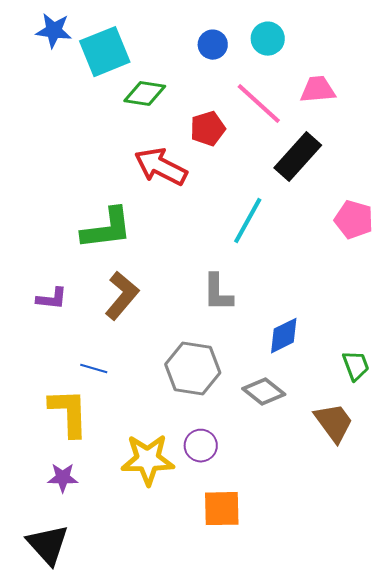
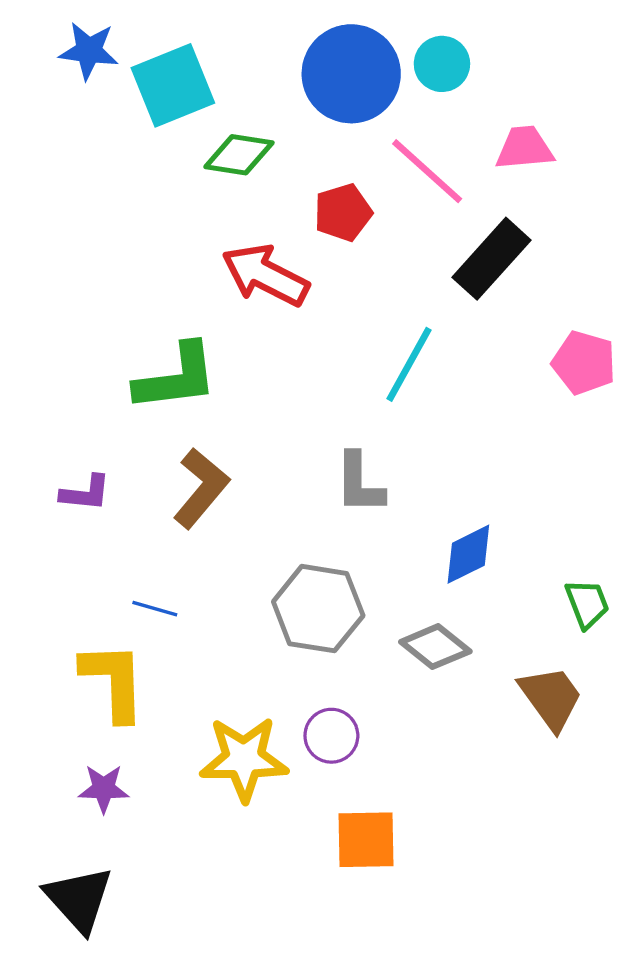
blue circle: (213, 45) -> (351, 74), size x2.0

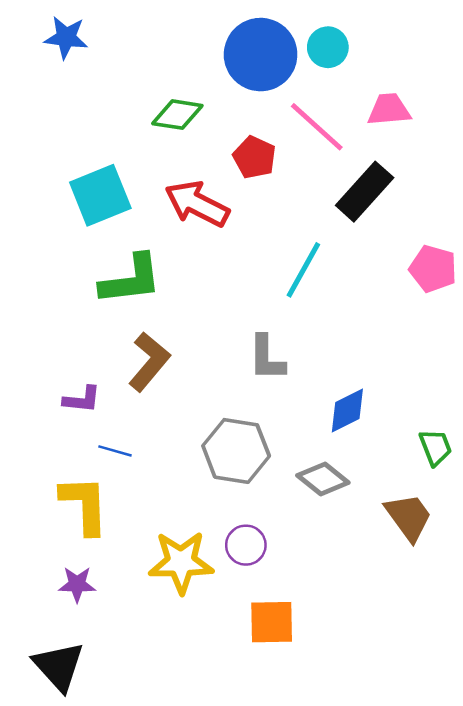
cyan square: (173, 85) -> (100, 195), moved
red pentagon: (343, 212) -> (254, 157), turned -30
purple L-shape: (85, 493) -> (82, 400), moved

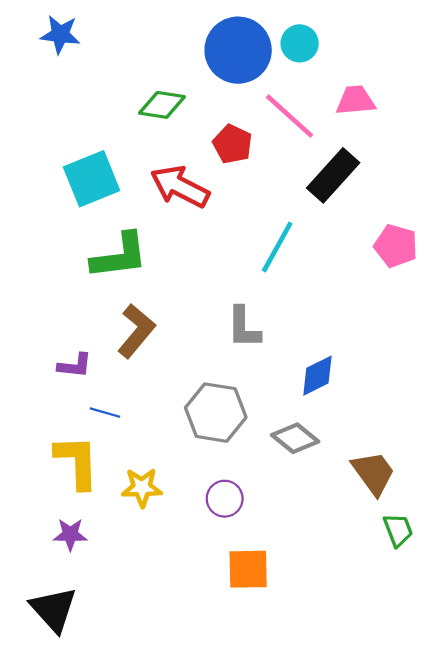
green trapezoid: (435, 447) -> (398, 530), moved
yellow star: (181, 562) -> (142, 487), moved, size x0.7

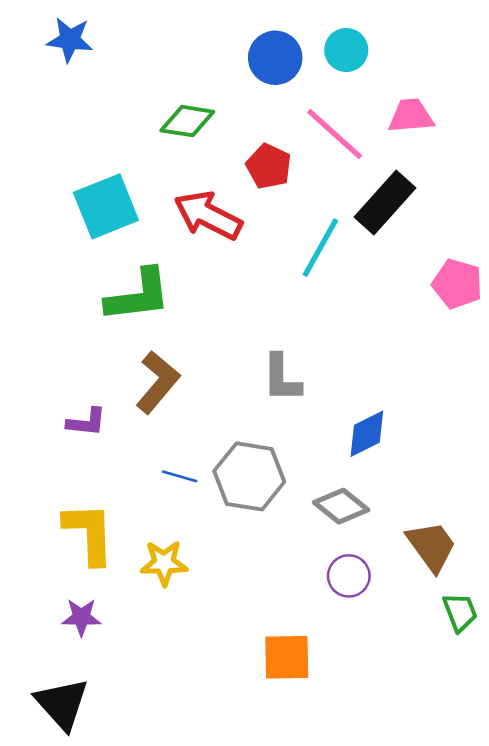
blue circle: (238, 50) -> (275, 58), size x0.7
cyan line: (277, 247) -> (320, 248), moved
blue line: (105, 413) -> (180, 476), moved
purple circle: (225, 499) -> (349, 576), moved

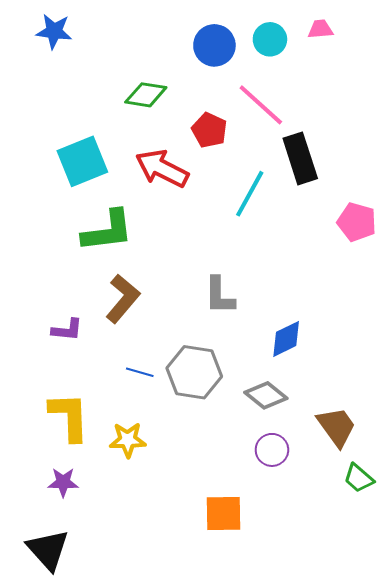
pink trapezoid: (411, 116) -> (320, 29), moved, size x0.7
black rectangle: (385, 202) -> (300, 158), turned -60
green trapezoid: (460, 612) -> (359, 478), turned 152

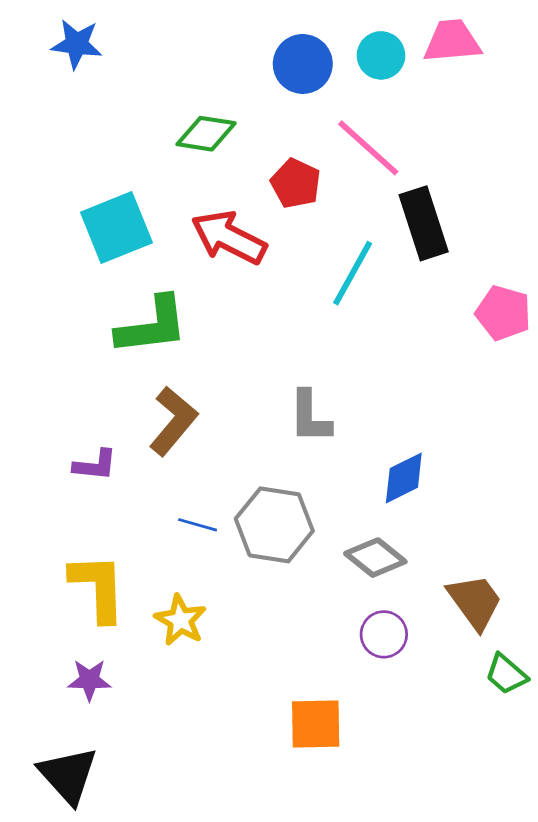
pink trapezoid: (320, 29) -> (452, 41), size x1.6
yellow star: (128, 440) -> (180, 620), turned 30

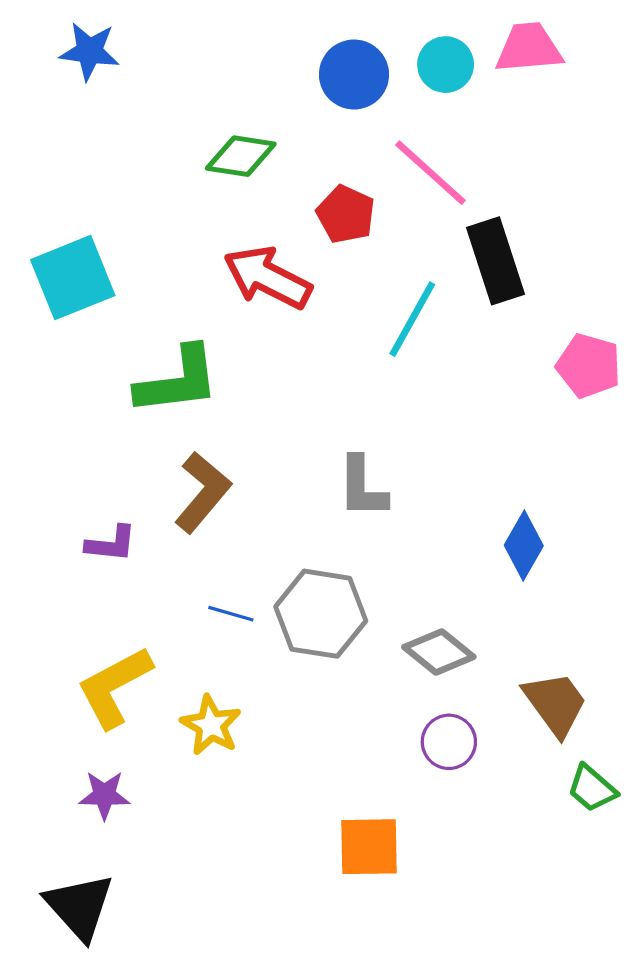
cyan square: (116, 228) -> (73, 278), moved
blue diamond: (404, 478) -> (524, 545), moved, turned -34
yellow L-shape: (98, 587) -> (114, 687), turned -116

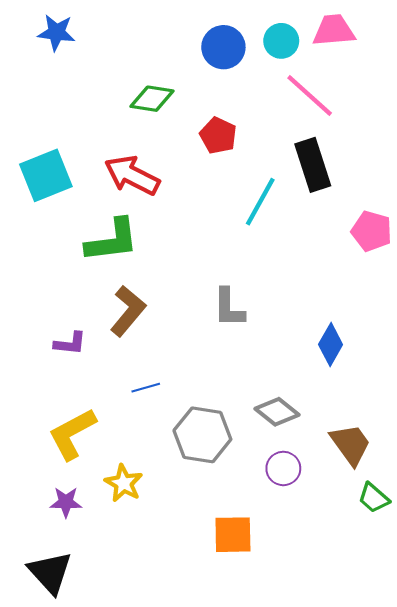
pink line: (431, 173) -> (310, 96), moved
red arrow: (267, 278) -> (132, 175), moved
blue line: (231, 614) -> (146, 388), turned -32
gray hexagon: (321, 614) -> (202, 435), moved
yellow star: (211, 725) -> (124, 483), moved

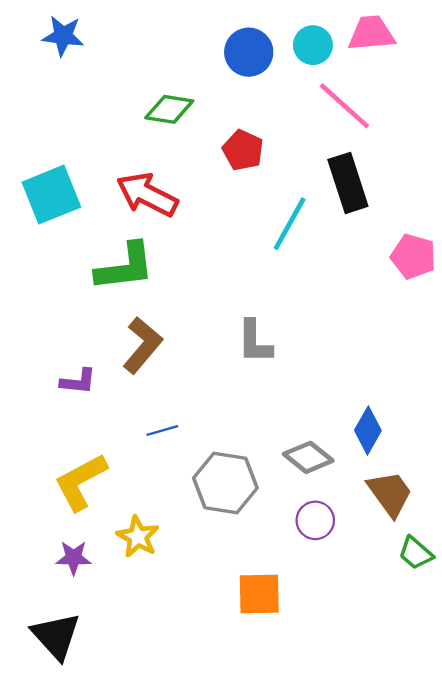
blue diamond: (331, 345) -> (368, 430), moved

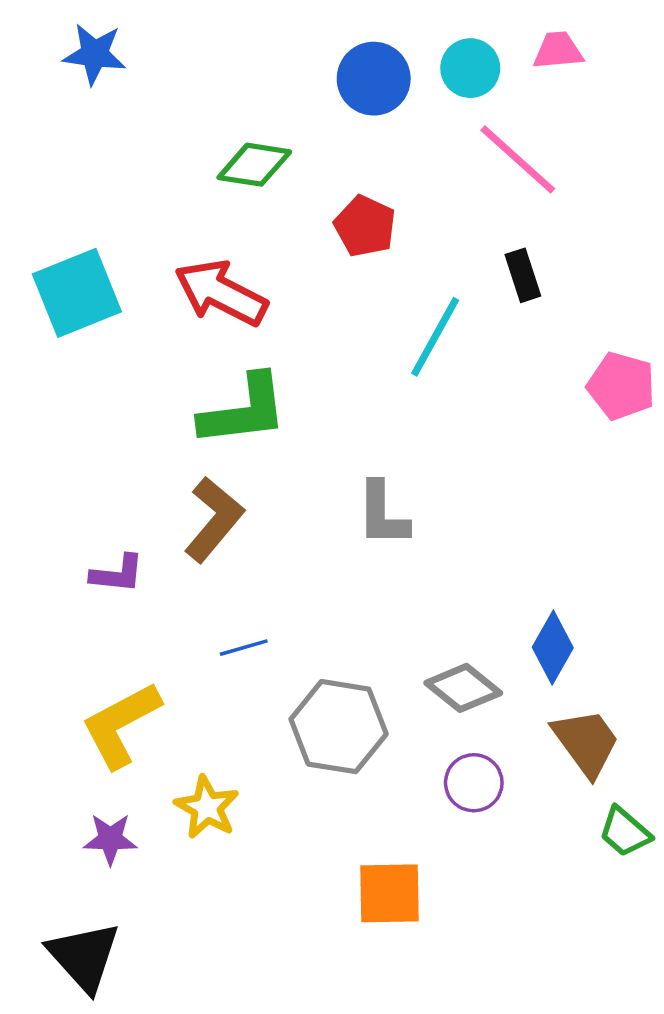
pink trapezoid: (371, 33) -> (558, 51), size x0.7
black rectangle: (348, 183) -> (523, 275), size x0.6
green L-shape: (125, 267) -> (244, 410), moved

